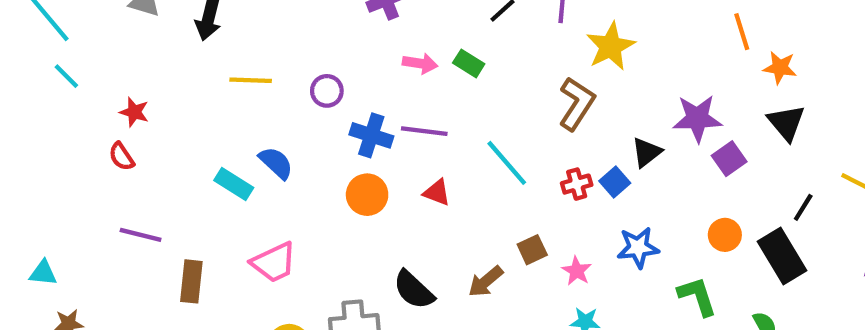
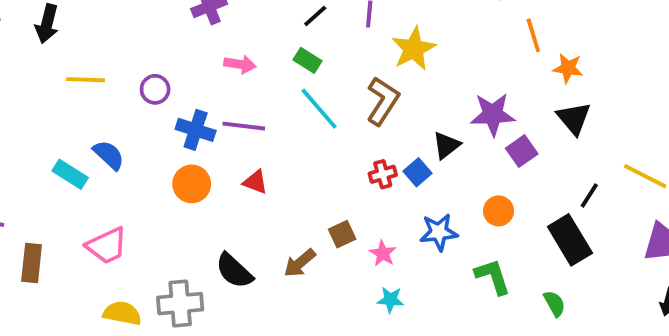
green rectangle: (469, 63) -> (307, 60), moved
cyan line: (507, 163) -> (319, 109), moved
orange circle: (725, 235) -> (499, 211), moved

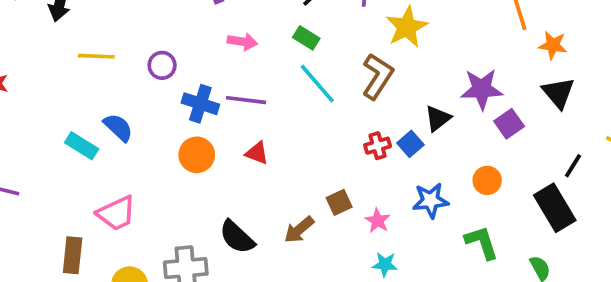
brown rectangle: (32, 263) -> (73, 255), moved

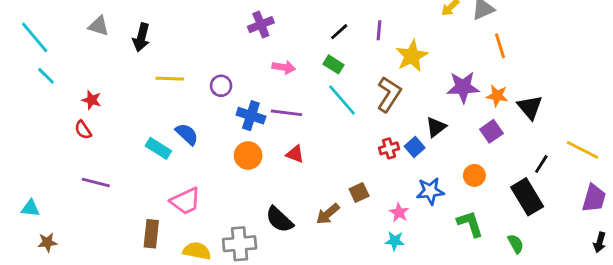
orange star: (553, 45) -> (497, 96), moved
purple star: (482, 89) -> (463, 87), moved
pink star: (378, 221) -> (399, 212), moved

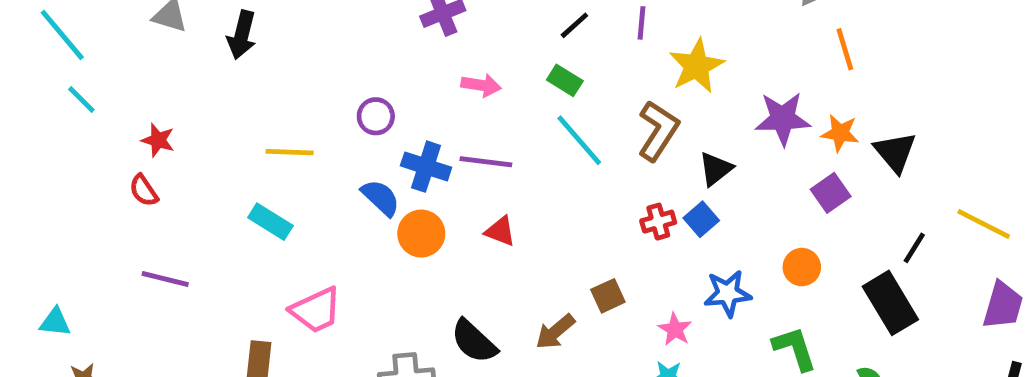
yellow line: (170, 79) -> (290, 152), moved
black triangle: (436, 127) -> (716, 169), moved
blue semicircle: (187, 134) -> (381, 198), moved

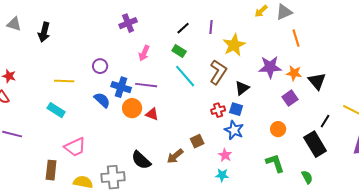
pink arrow: (481, 85) -> (144, 53), turned 105
blue square: (701, 219) -> (236, 109), turned -32
orange circle: (421, 234) -> (132, 108), moved
blue star: (728, 293) -> (234, 130), moved, turned 30

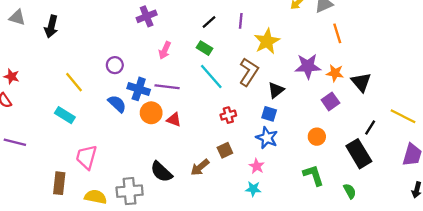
yellow line: (64, 81) -> (74, 82), turned 48
red cross: (218, 110) -> (228, 115), moved
pink trapezoid: (75, 147) -> (86, 157), turned 130

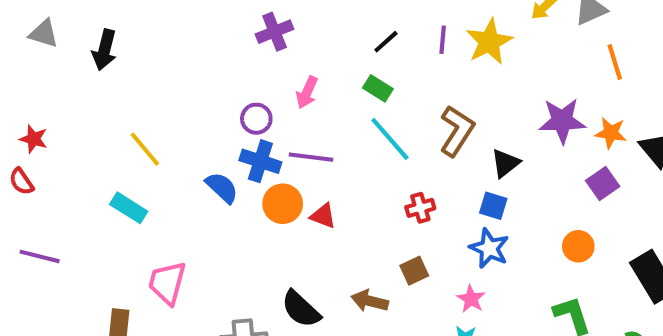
yellow star: (267, 41) -> (489, 42), moved
purple circle: (115, 65) -> (256, 119), moved
brown arrow: (200, 167) -> (370, 301), turned 54

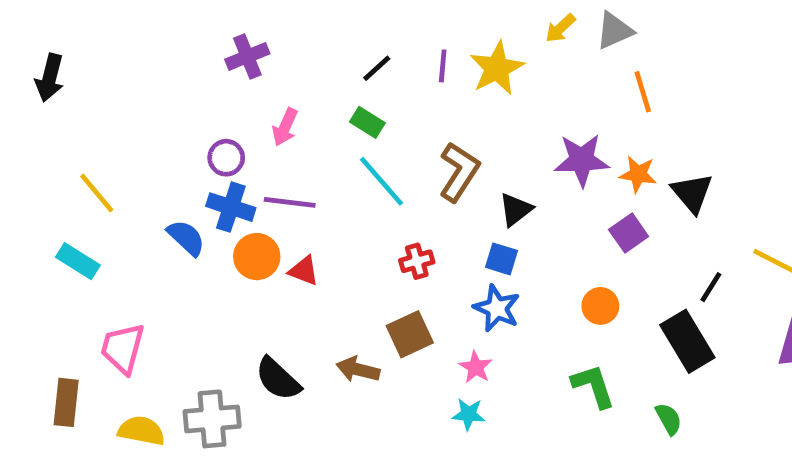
brown square: (414, 271) -> (410, 334), size x1.4

